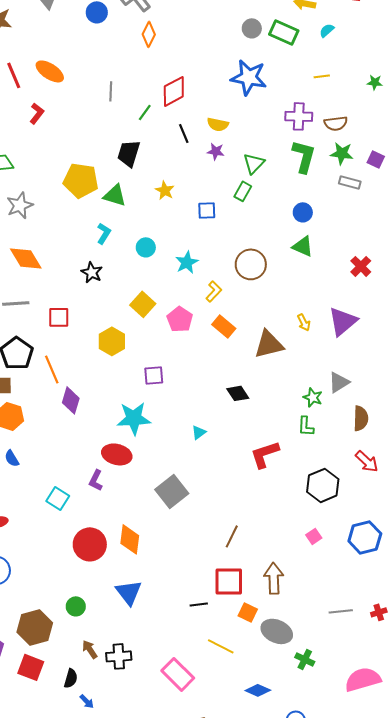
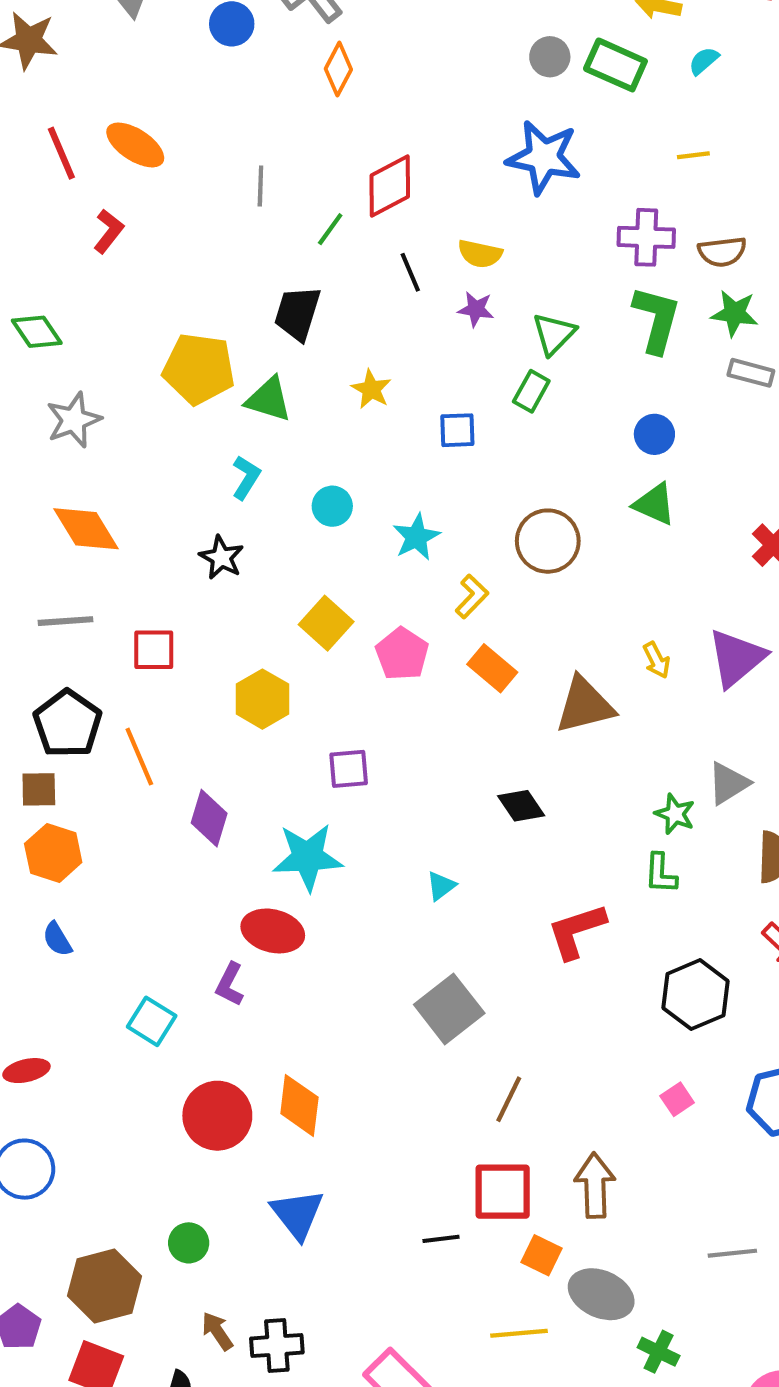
purple diamond: (71, 400) -> (209, 818), moved
gray square: (172, 491) -> (449, 1009), moved
yellow line: (221, 646) -> (519, 1333), moved, turned -32

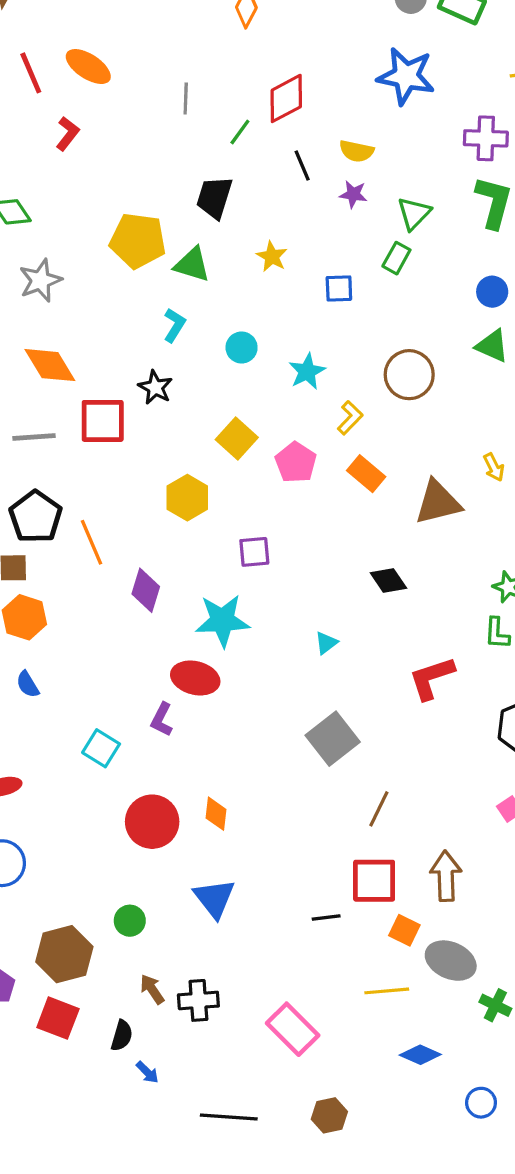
red square: (154, 650) -> (103, 421), moved, size x1.4
orange diamond: (299, 1105) -> (216, 814), size x0.7

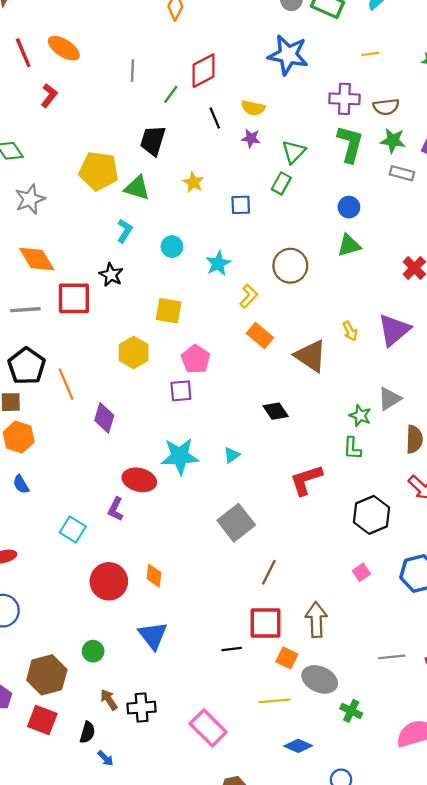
green triangle: (492, 346) -> (349, 245), turned -40
yellow square: (237, 439) -> (169, 311), turned -32
pink pentagon: (296, 462) -> (196, 359), moved
brown triangle: (438, 502) -> (311, 356), turned 48
cyan star: (222, 621) -> (180, 456), moved

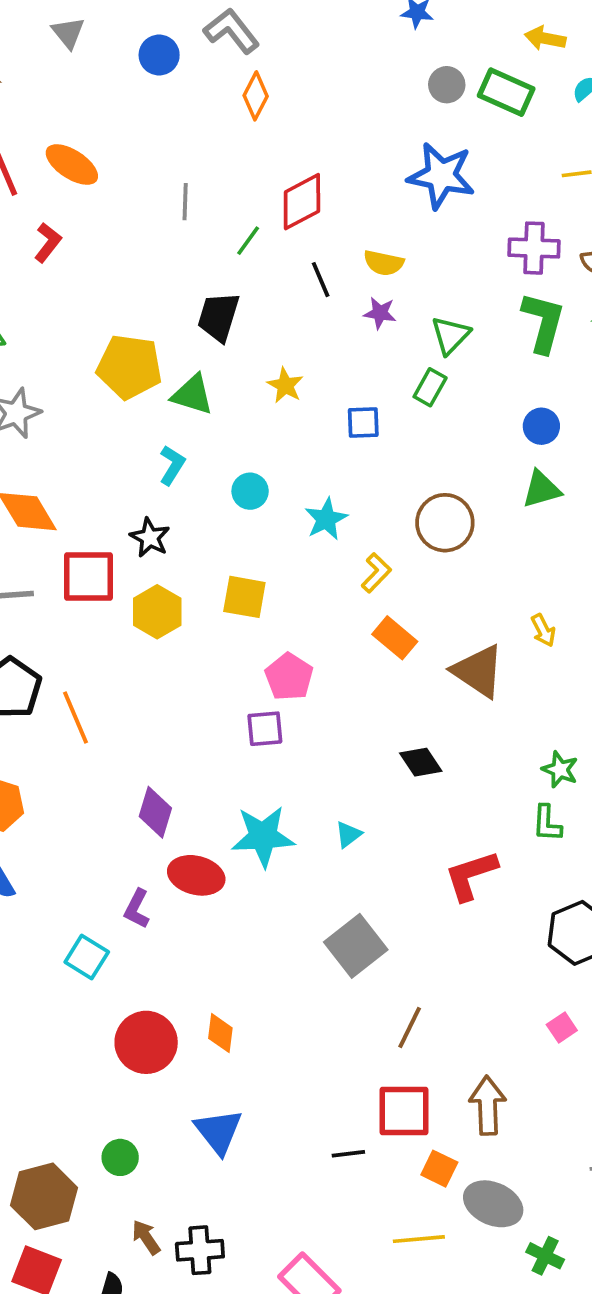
yellow hexagon: (134, 352) -> (157, 612), moved
purple diamond: (104, 418) -> (155, 812), moved
purple L-shape: (116, 509) -> (137, 909), moved

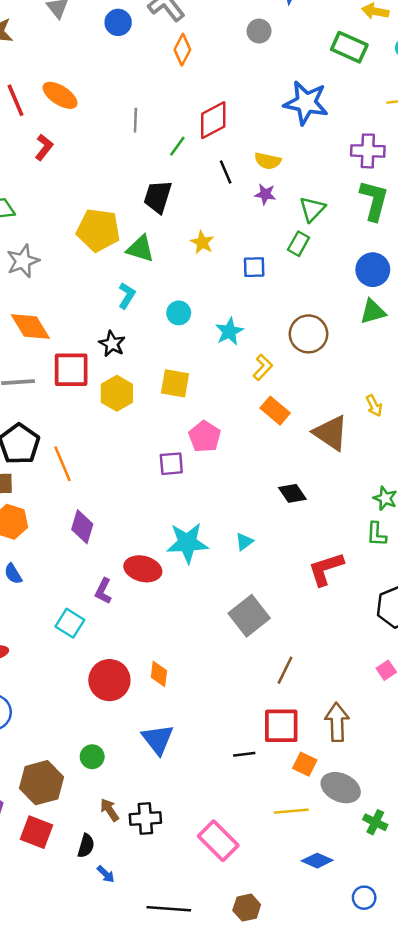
gray circle: (447, 85) -> (259, 31), moved
blue circle: (541, 426) -> (373, 270), size x1.4
purple square: (265, 729) -> (171, 464), moved
purple diamond: (155, 812) -> (82, 527), moved

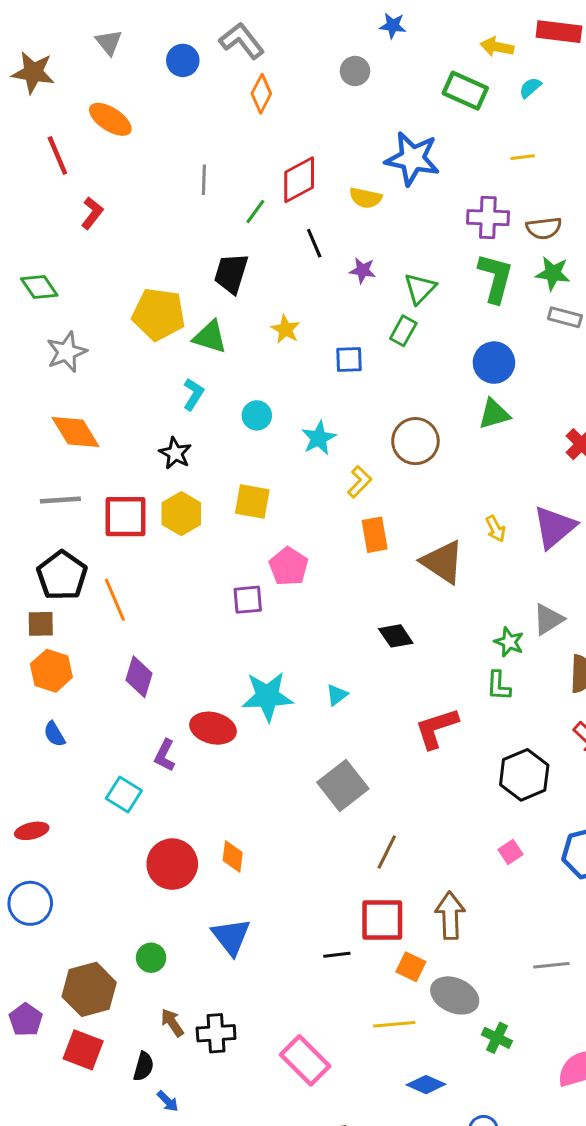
orange ellipse: (60, 95) -> (110, 119), moved
yellow semicircle: (268, 161) -> (366, 198), moved
red square: (71, 370) -> (125, 517), moved
orange rectangle: (275, 411) -> (375, 535), turned 40

